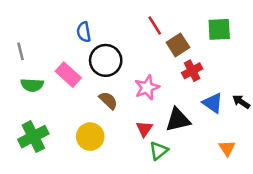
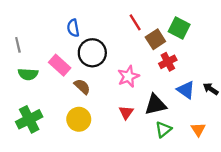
green square: (219, 29) -> (179, 28), moved, turned 30
brown semicircle: (108, 100) -> (82, 87), moved
green triangle: (159, 151) -> (163, 129), moved

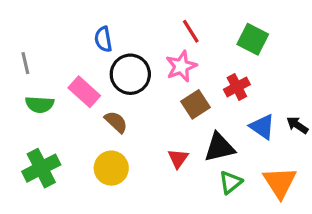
brown square: (155, 39) -> (196, 104), moved
pink star: (128, 76) -> (181, 66), moved
orange triangle: (198, 129) -> (280, 182), size x1.6

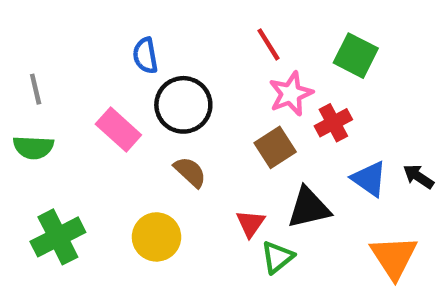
pink star: (181, 66) -> (291, 94), moved
green semicircle: (40, 104) -> (33, 147), moved
brown semicircle: (116, 122) -> (190, 172), moved
green triangle: (231, 182) -> (277, 257), moved

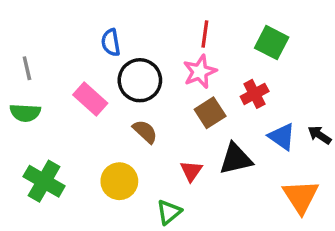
red line: (268, 44) -> (205, 34), turned 40
pink star: (291, 94) -> (200, 72), moved
green cross: (58, 237) -> (44, 181), turned -33
green triangle: (277, 257) -> (169, 212), moved

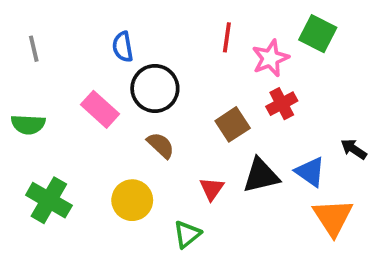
green square: (272, 43) -> (318, 34), moved
gray line: (27, 68) -> (34, 49), moved
pink star: (200, 72) -> (270, 58), moved
blue triangle: (282, 137) -> (310, 172), moved

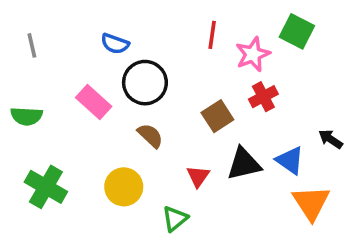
blue semicircle: (123, 47) -> (115, 44), turned -60

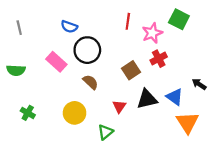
green cross: (46, 187) -> (28, 113), size x0.6

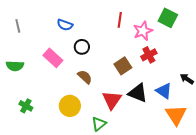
black circle: (87, 50) -> (82, 47), size x0.6
black triangle: (147, 99) -> (138, 93), turned 35
red triangle: (119, 106) -> (112, 100), size x1.5

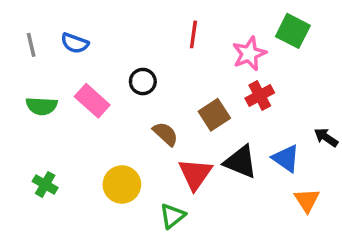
red line: (120, 20) -> (193, 34), moved
blue semicircle: (65, 25) -> (75, 43), moved
green semicircle: (15, 66) -> (42, 106), moved
brown semicircle: (85, 77) -> (166, 134), moved
orange triangle: (176, 115) -> (307, 200), size x0.7

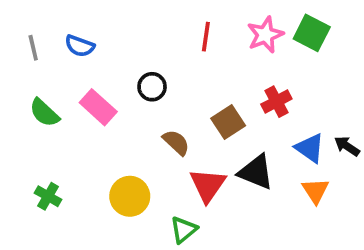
pink star: (249, 54) -> (265, 35), moved
green semicircle: (42, 106) -> (44, 113), turned 40
blue triangle: (286, 158) -> (310, 148), moved
orange triangle: (307, 200) -> (315, 191), moved

